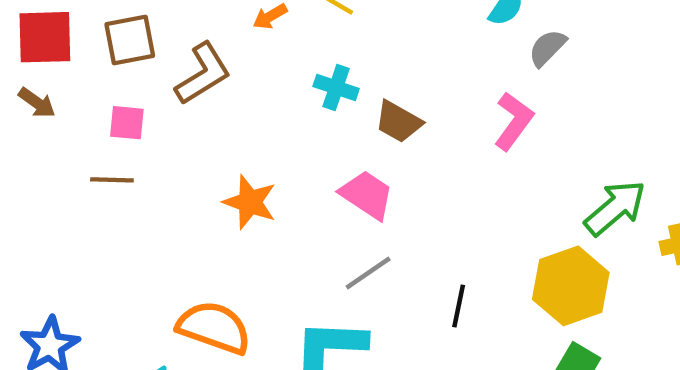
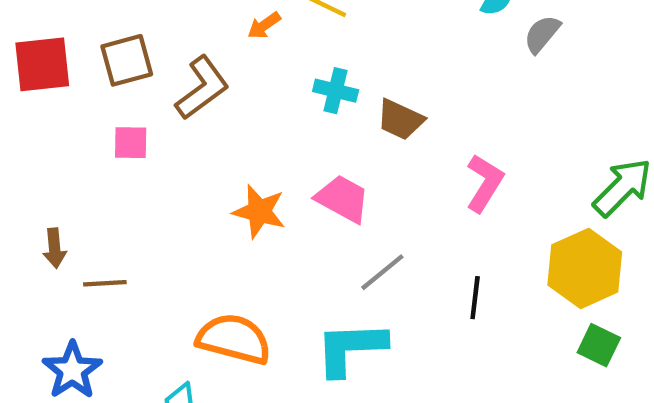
brown arrow: (37, 103) -> (55, 248), moved, turned 54
pink L-shape: (514, 121) -> (485, 183), moved
brown line: (112, 180) -> (105, 283), moved
pink trapezoid: (367, 195) -> (343, 199), moved

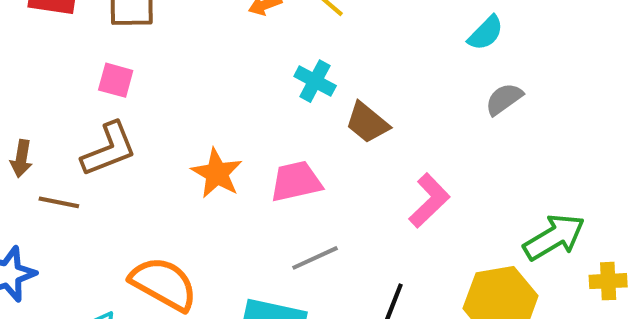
gray semicircle: (542, 34) -> (504, 99), moved
brown L-shape: (202, 88) -> (109, 149), moved
pink trapezoid: (343, 199) -> (296, 181), turned -56

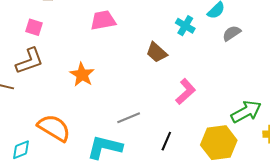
cyan cross: (315, 81) -> (185, 26), moved
gray semicircle: (504, 99) -> (232, 33), moved
pink trapezoid: (296, 181) -> (103, 20), moved

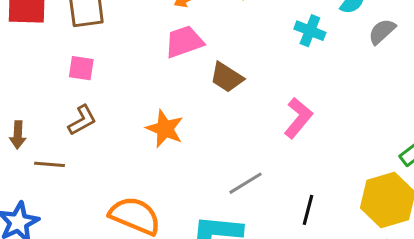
brown trapezoid: (157, 52) -> (227, 77), moved
brown L-shape: (30, 61) -> (82, 120), size x0.7
pink L-shape: (186, 92) -> (298, 118), moved

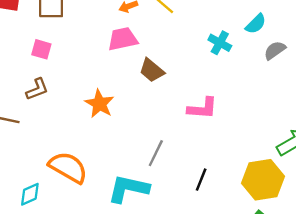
pink L-shape: (298, 118) -> (202, 108), turned 48
gray line: (245, 183) -> (156, 153), turned -40

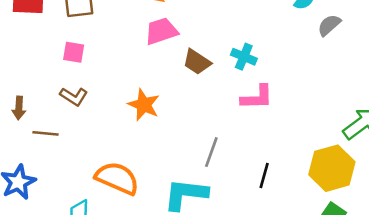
cyan cross: (220, 43) -> (244, 57), moved
brown L-shape: (37, 89) -> (74, 96), turned 60

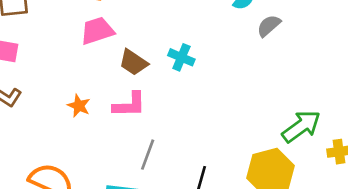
pink L-shape: (257, 97) -> (129, 105), moved
orange star: (144, 105) -> (79, 106), size x0.7

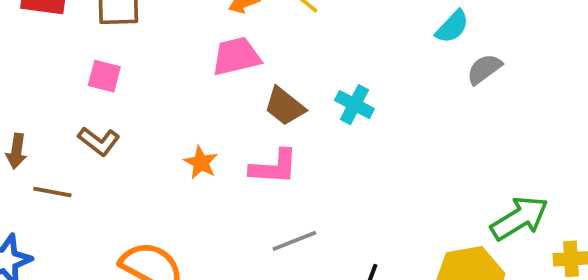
gray line: (148, 155) -> (294, 241), turned 44

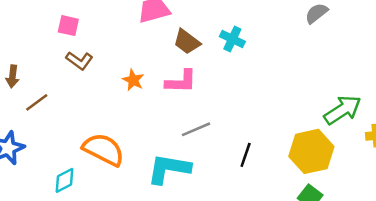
brown L-shape: (99, 141) -> (79, 61), moved
brown line: (52, 192) -> (37, 102), turned -45

